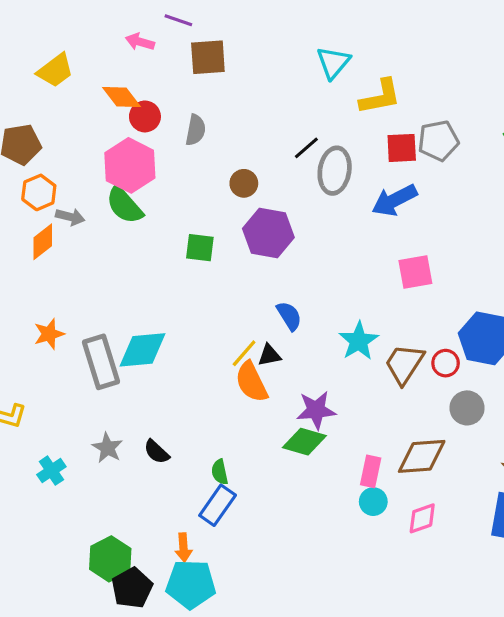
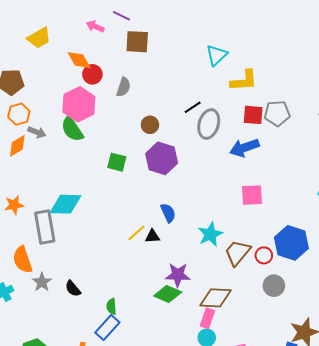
cyan diamond: (142, 350) -> (65, 204), moved
orange semicircle: (251, 382) -> (22, 260), moved
brown diamond: (422, 456) -> (216, 298), moved

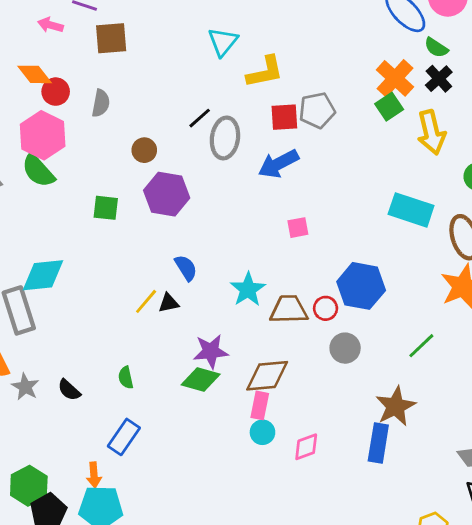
pink square: (252, 195) -> (298, 228), size x0.7
brown trapezoid: (237, 253) -> (289, 309), turned 56
green semicircle: (111, 306) -> (126, 378), moved

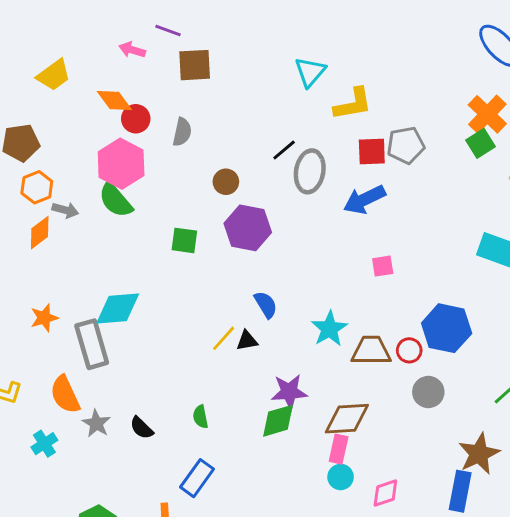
green diamond: (201, 380) -> (278, 421), turned -33

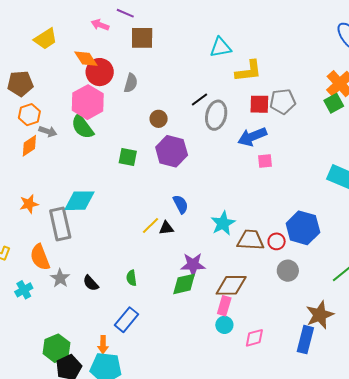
cyan triangle: (310, 72) -> (221, 47), turned 35
red circle: (136, 119) -> (100, 72), size x1.4
pink square: (383, 266) -> (265, 161), moved

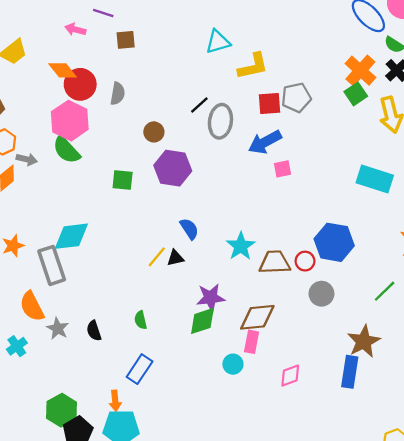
brown square: (142, 38) -> (126, 40), size x0.7
black semicircle: (91, 283) -> (94, 331), turned 30
cyan circle: (224, 325) -> (233, 364), moved

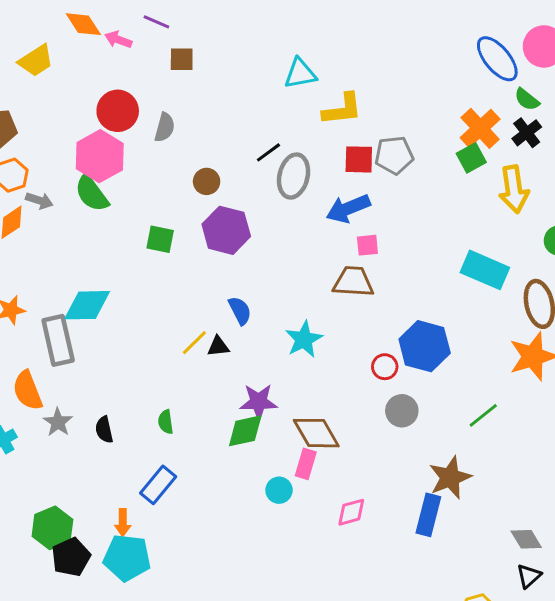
orange diamond: (63, 70) -> (83, 24), moved
brown trapezoid: (275, 262) -> (353, 282), moved
brown diamond: (257, 317) -> (316, 433), turned 60

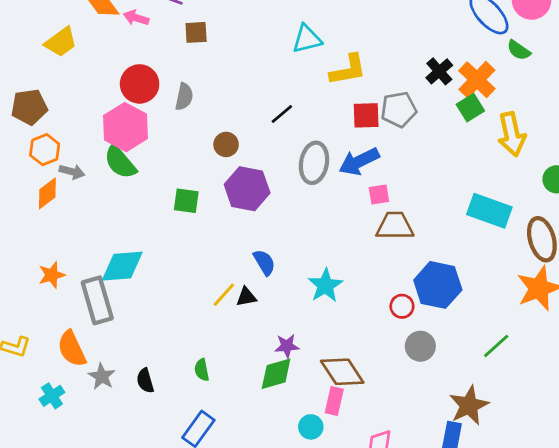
black cross: (527, 133) -> (439, 71), moved
gray ellipse: (294, 176) -> (314, 163), moved
brown trapezoid: (353, 282) -> (395, 226), moved
purple star: (259, 402) -> (287, 346), size x0.7

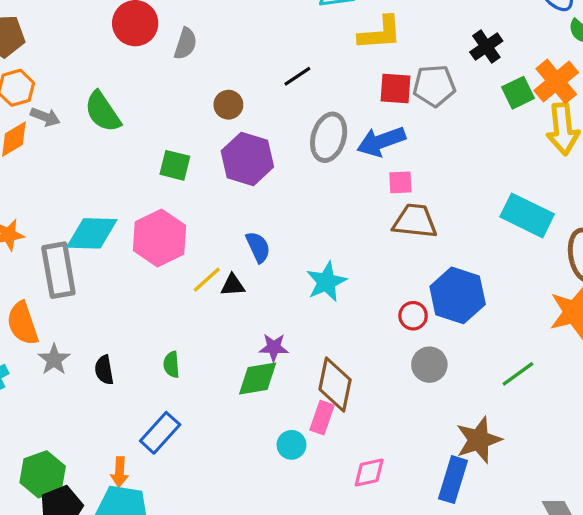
orange cross: (477, 80) -> (556, 81), moved
pink hexagon: (125, 127) -> (159, 238), moved
brown diamond: (342, 372) -> (335, 384), turned 39

